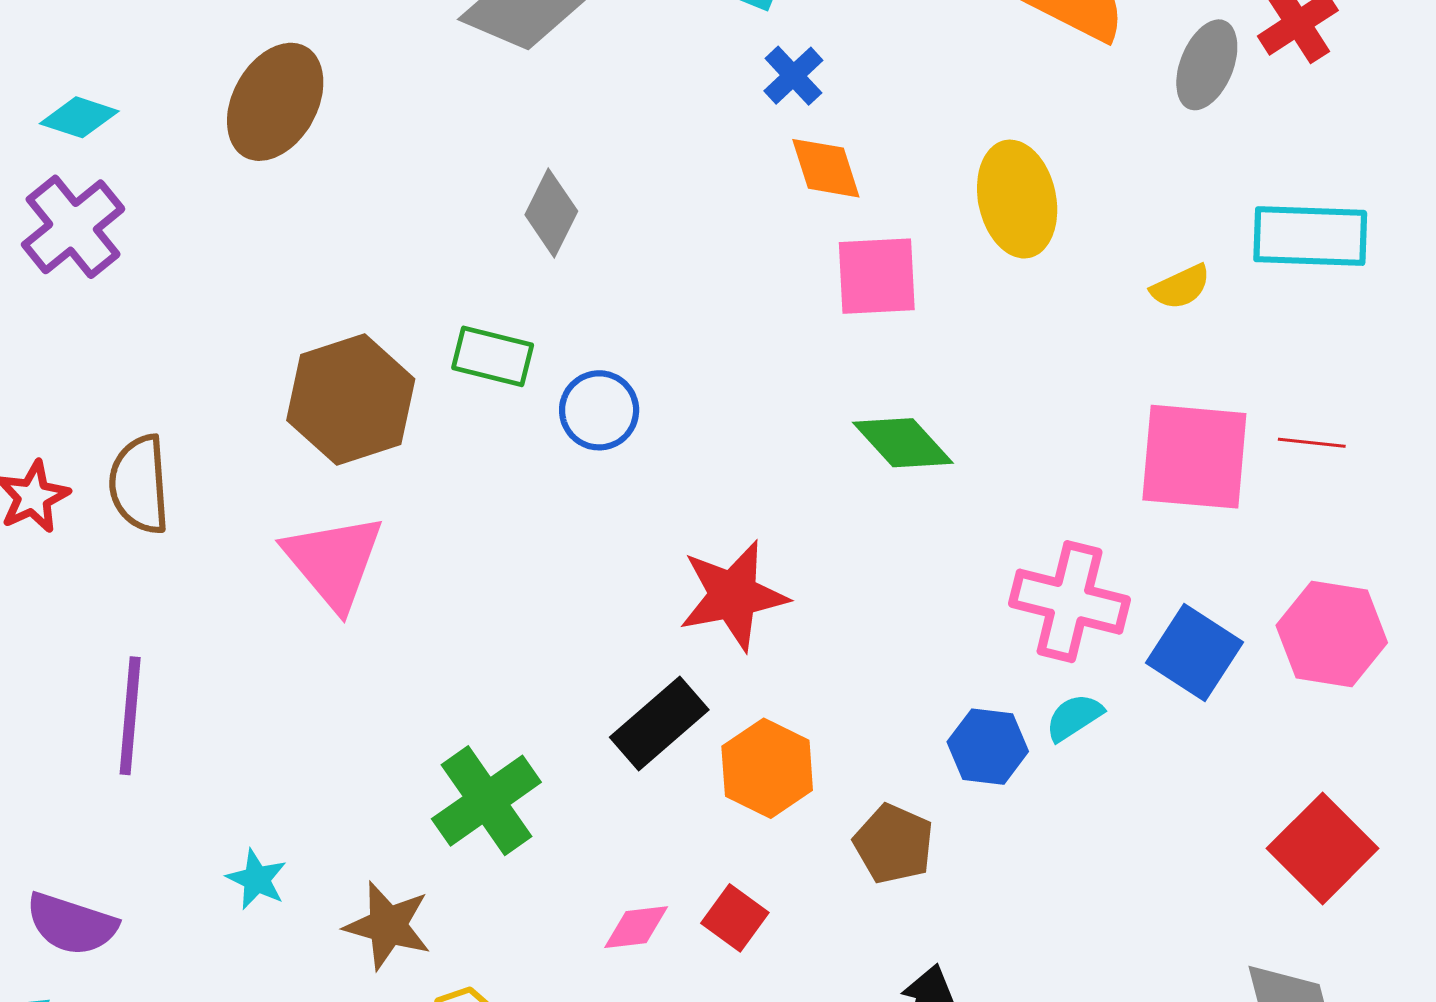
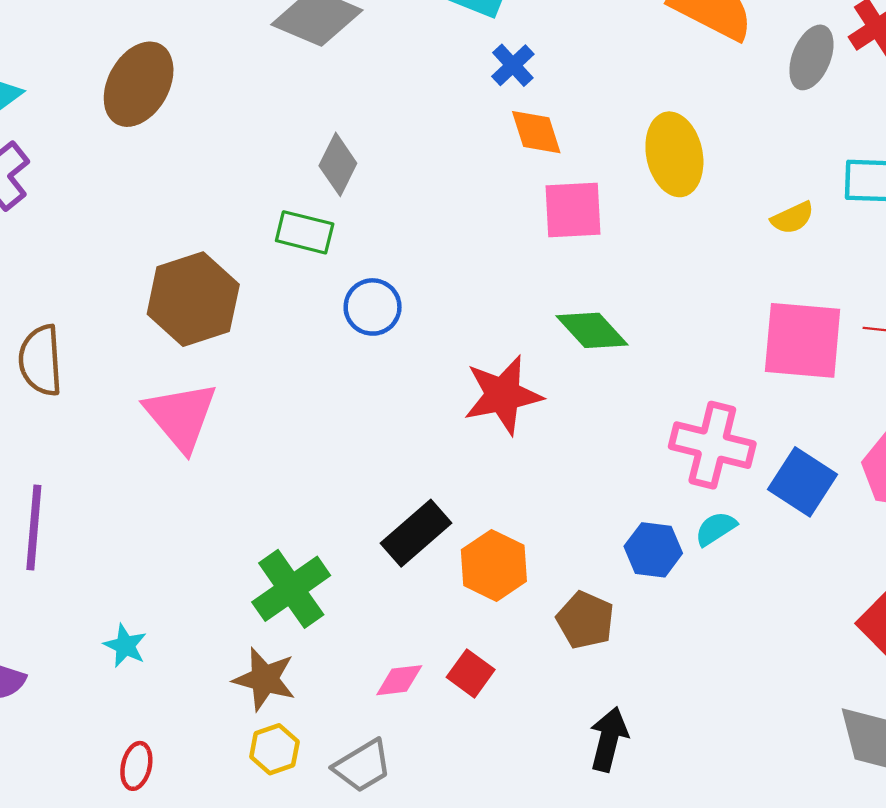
green rectangle: (493, 356) -> (305, 232), moved
red star: (733, 595) -> (503, 395), moved
brown star: (388, 926) -> (264, 679), moved

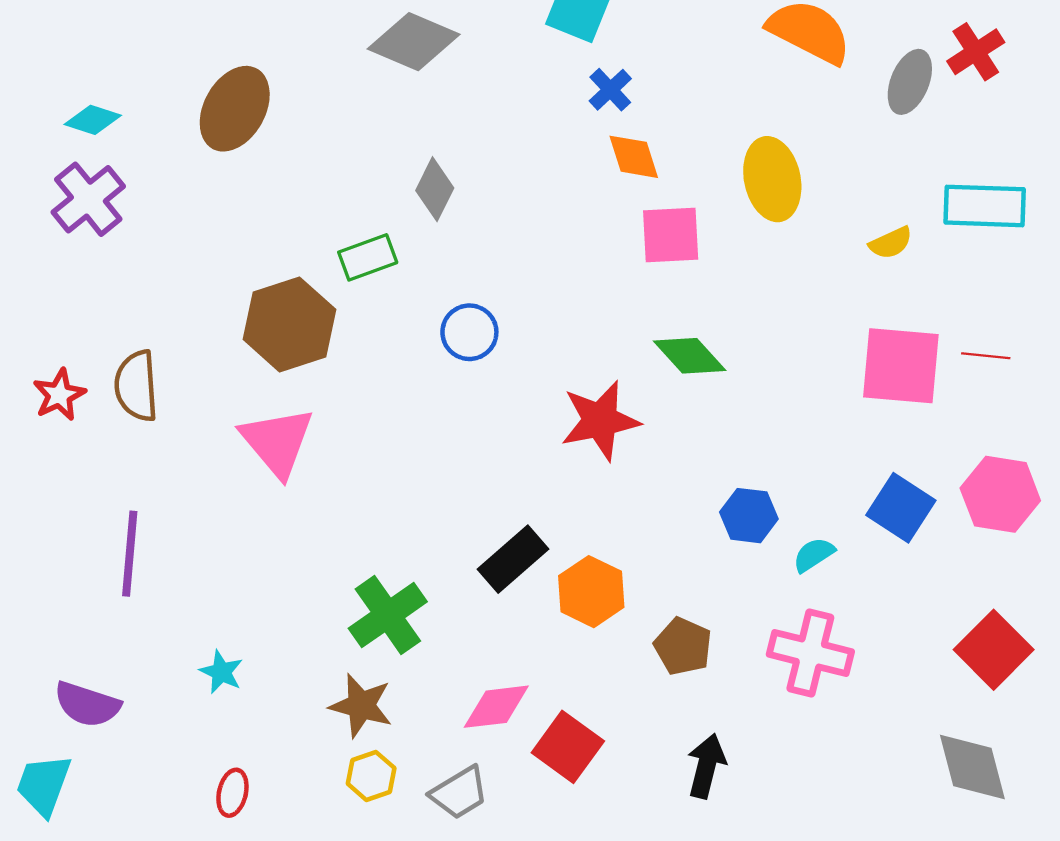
green rectangle: (305, 232) -> (368, 257), moved, turned -34
pink cross: (712, 445) -> (810, 653), moved
blue hexagon: (653, 550) -> (749, 516), moved
red square: (471, 673) -> (568, 747), moved, size x1.5
pink diamond: (399, 680) -> (496, 707), size x1.4

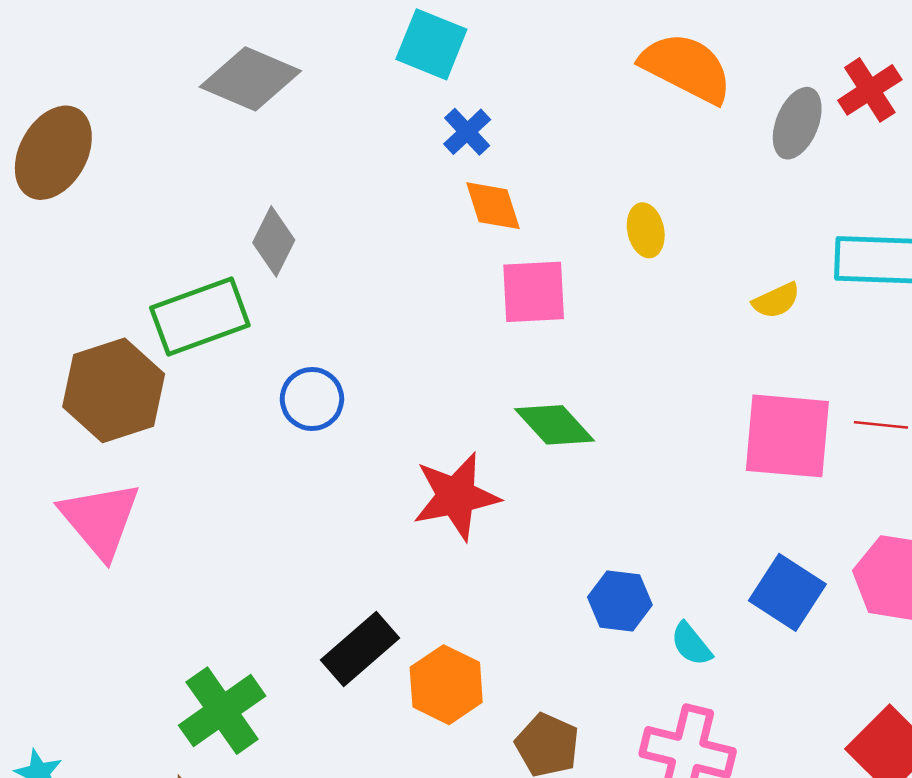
yellow ellipse: (772, 179) -> (646, 230), size x0.6
green rectangle: (368, 257) -> (200, 317), size x1.5
cyan semicircle: (814, 555) -> (691, 644), turned -96

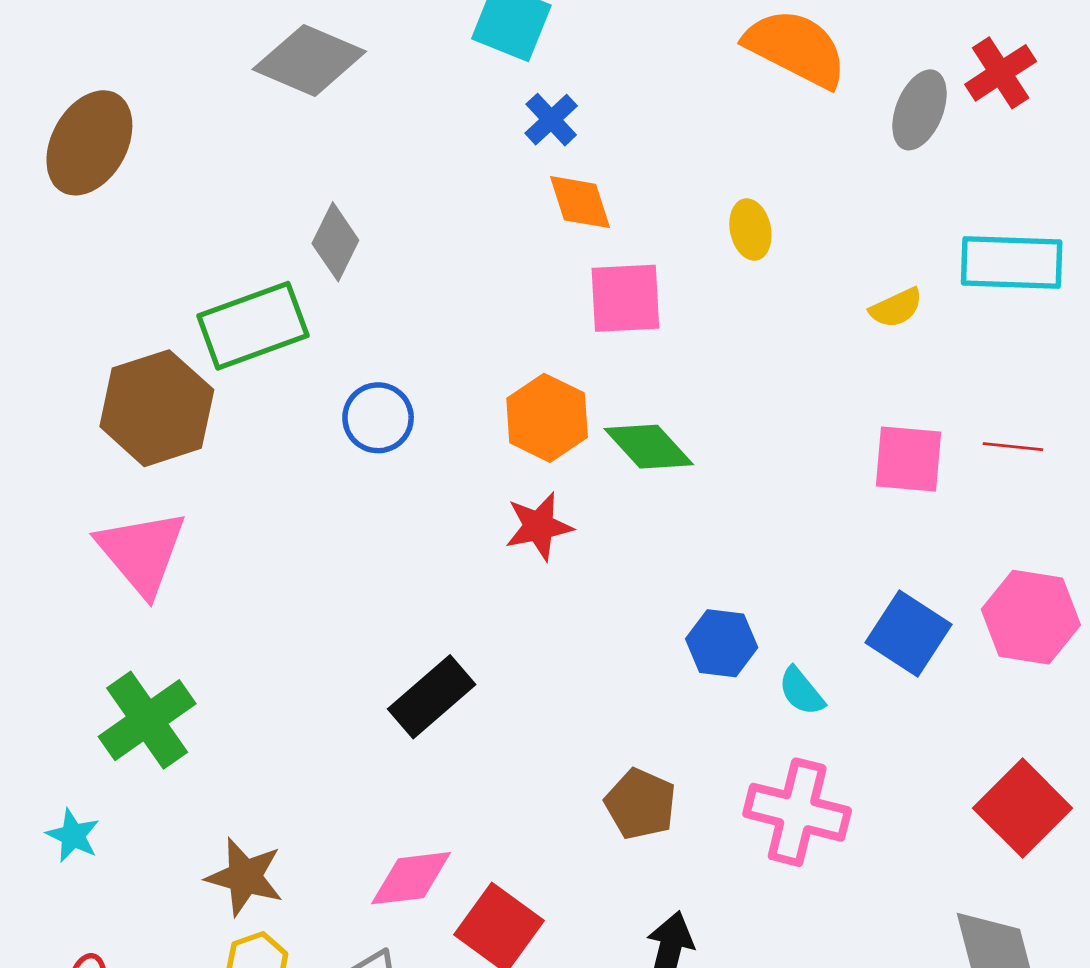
pink square: (787, 436) -> (909, 459), size x0.7
red star: (456, 496) -> (539, 526), size x0.7
orange hexagon: (446, 685) -> (547, 418), moved
green cross: (222, 711) -> (147, 720), moved

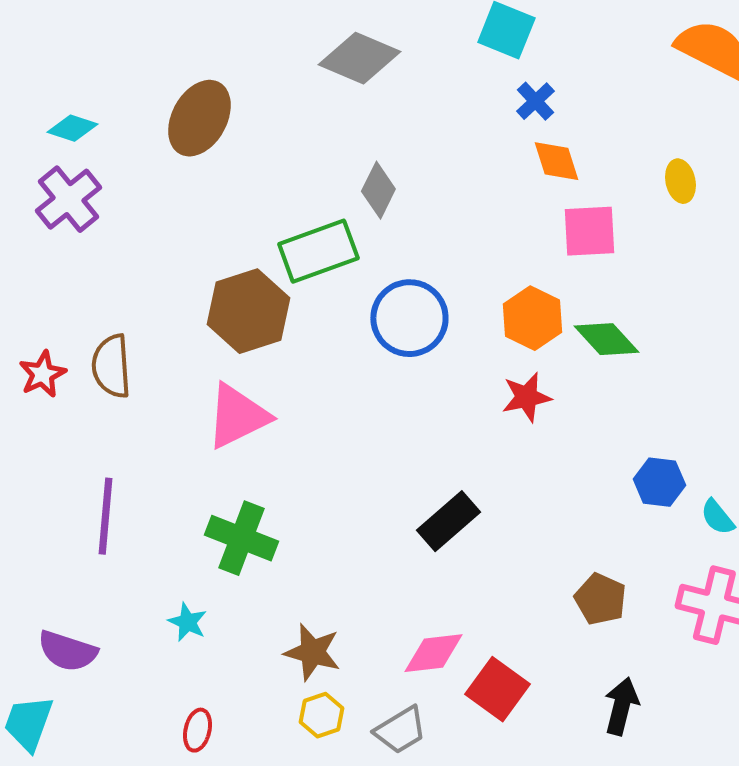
blue circle: (378, 418) -> (409, 318), size x1.5
pink triangle: (142, 552) -> (237, 416), turned 44
green cross: (147, 720) -> (241, 538), turned -34

